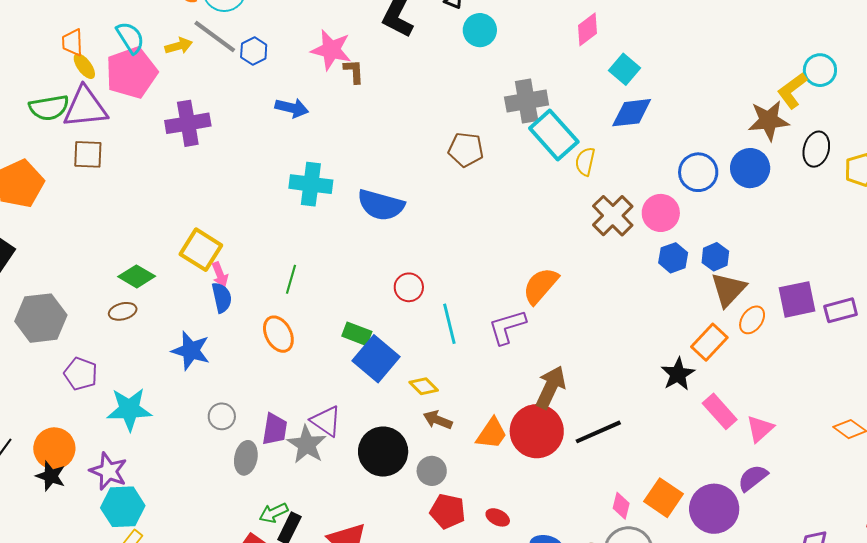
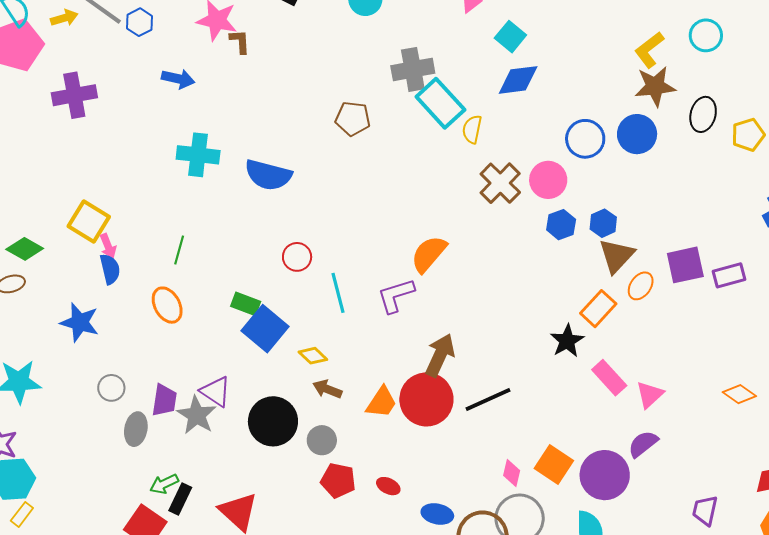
yellow L-shape: (792, 91) -> (649, 50), moved

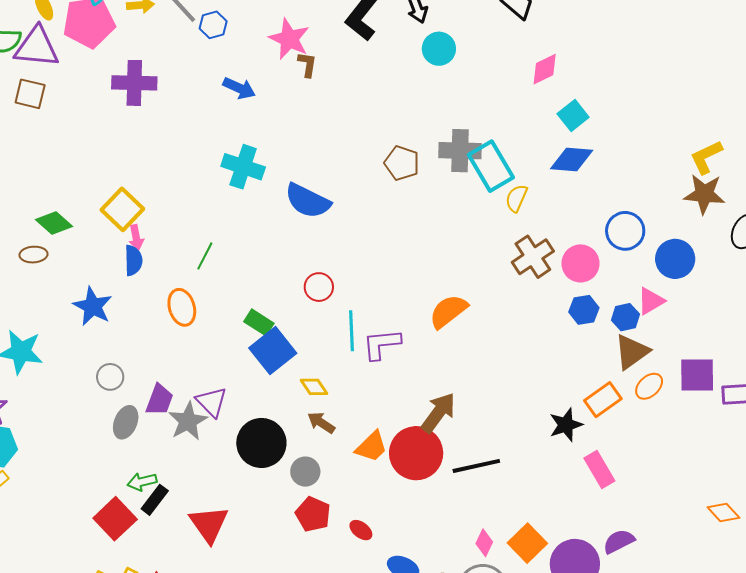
gray cross: (413, 69) -> (460, 151), moved
blue circle: (637, 134) -> (675, 259), moved
purple L-shape: (396, 295) -> (382, 344), moved
pink triangle: (650, 395) -> (651, 301), moved

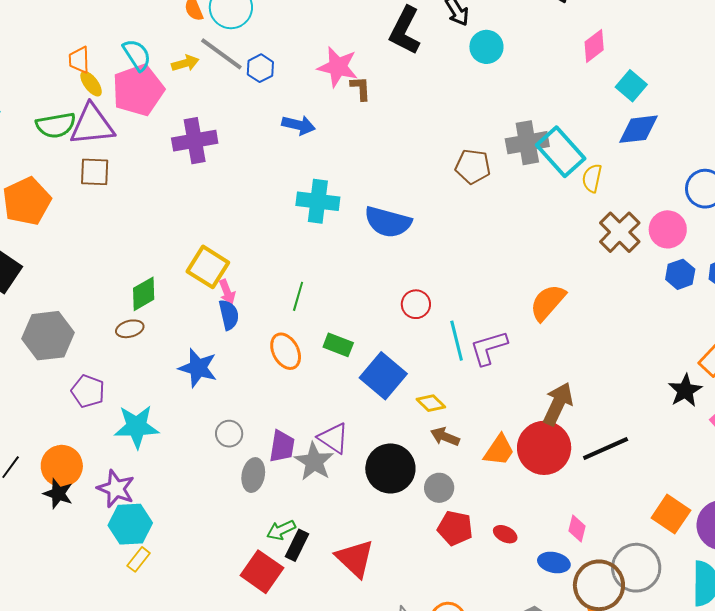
green diamond: (54, 223) -> (144, 294), turned -60
green rectangle: (259, 322) -> (338, 345), moved
pink diamond: (484, 543) -> (577, 529), moved

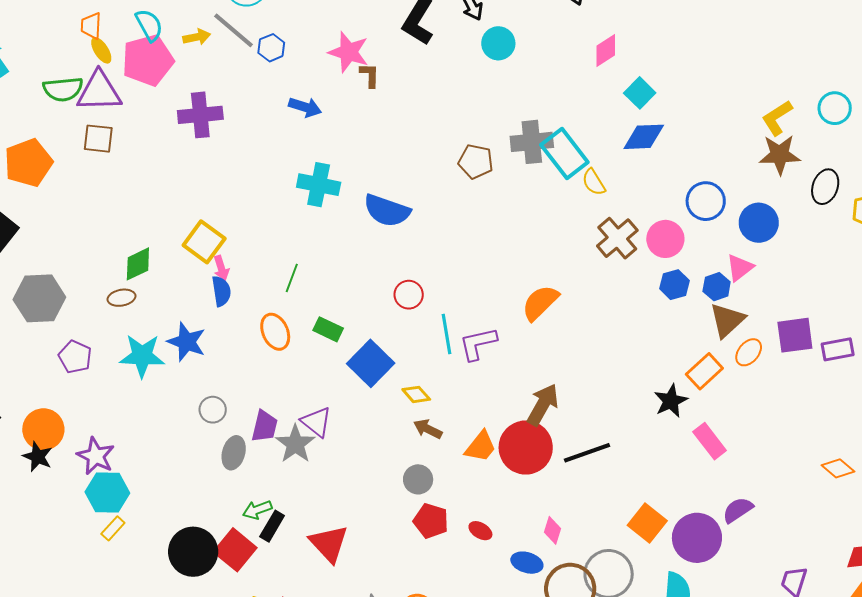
yellow semicircle: (592, 178) -> (594, 182), turned -48
cyan star: (137, 427) -> (142, 356), moved
black circle: (390, 468) -> (193, 552), moved

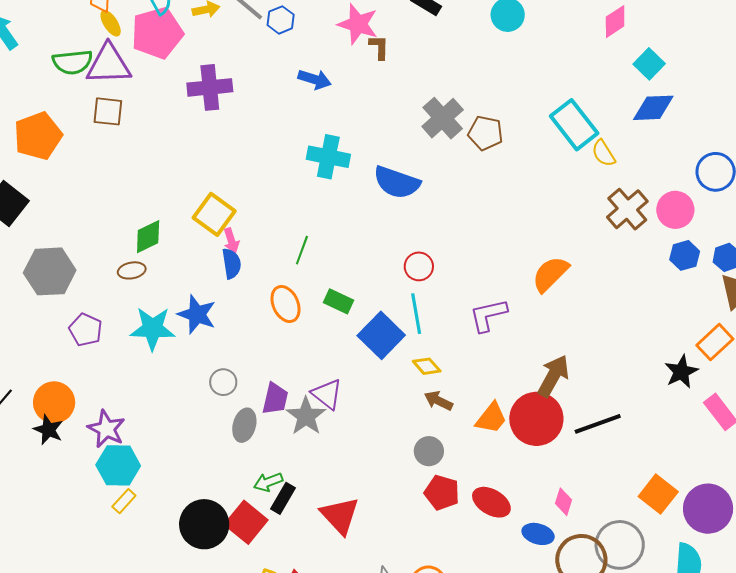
gray cross: (532, 142) -> (443, 118), moved, turned -36
cyan line: (446, 334) -> (416, 314), moved
red ellipse: (480, 531) -> (491, 502), size x1.6

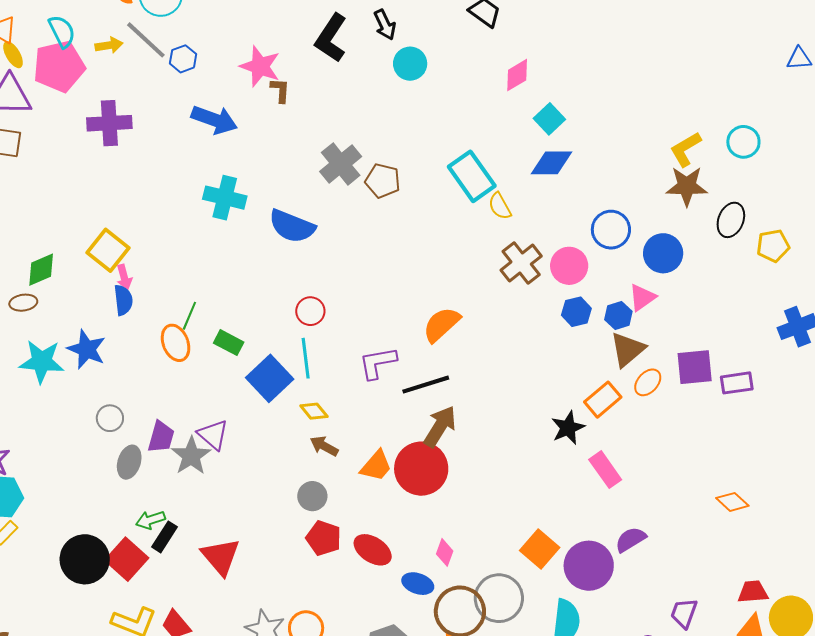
blue arrow: (315, 79) -> (214, 120), size x1.4
green line: (302, 250) -> (189, 316), moved
black line: (598, 424) -> (426, 385), moved

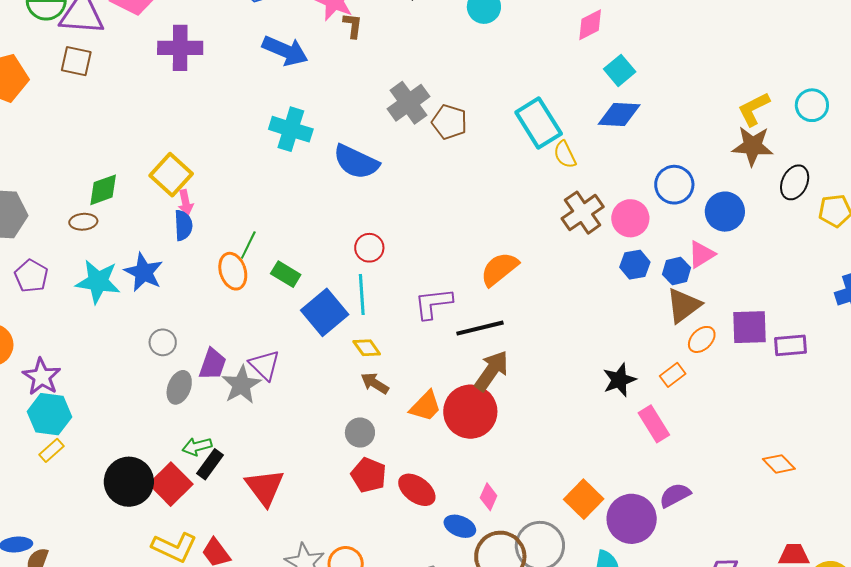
orange rectangle: (603, 400) -> (673, 375), moved, size x0.7

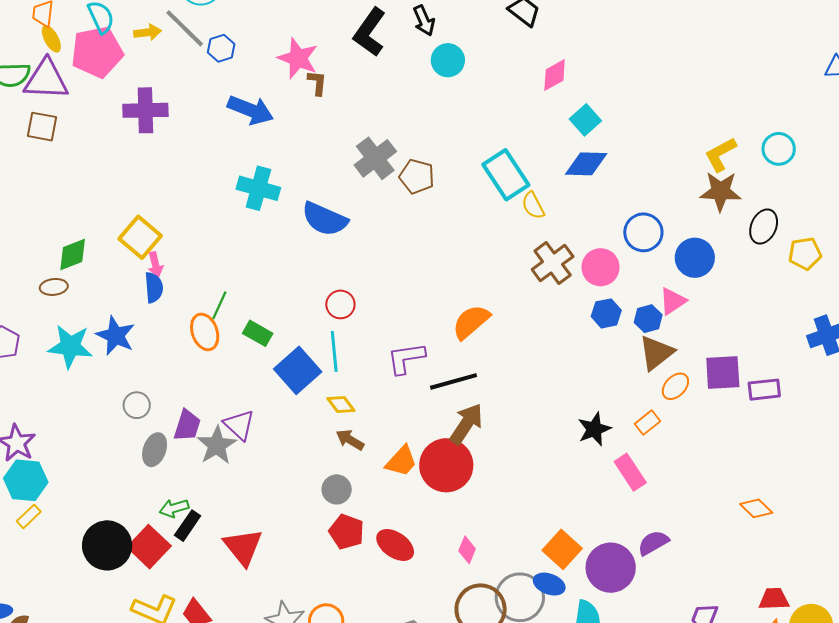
blue ellipse: (460, 526) -> (549, 584), moved

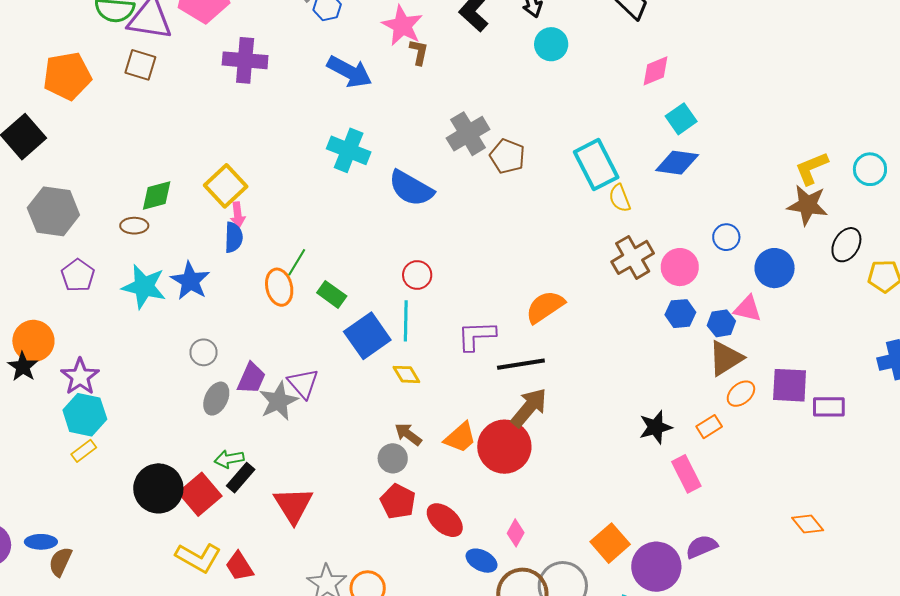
blue circle: (643, 232) -> (726, 237), size x0.7
pink triangle: (673, 301) -> (748, 309), turned 40
brown arrow: (350, 440) -> (408, 434), moved
blue ellipse: (549, 584) -> (482, 561), moved

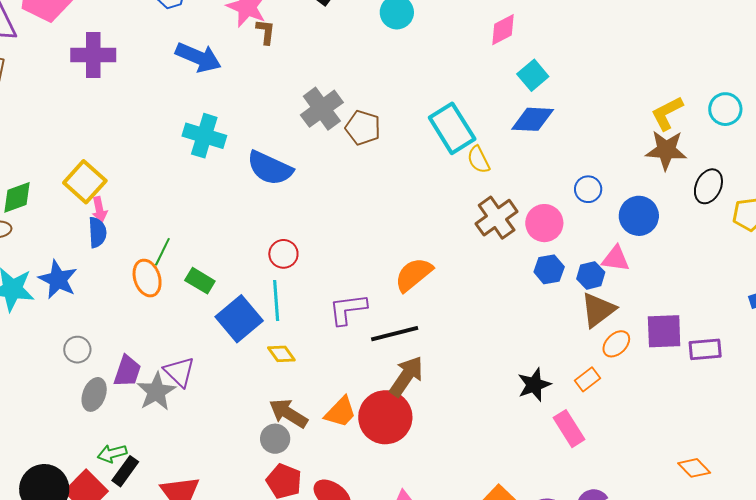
brown arrow: (408, 434) -> (288, 413), size x1.4

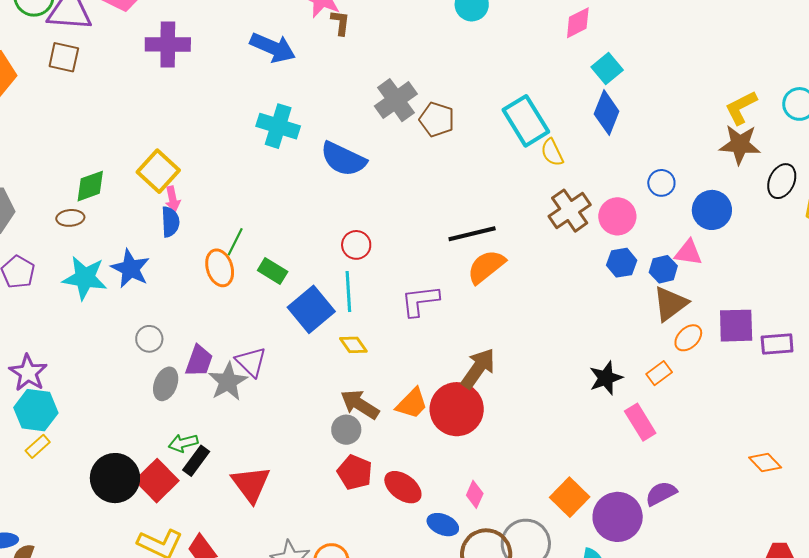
blue diamond: (533, 119) -> (607, 113), turned -72
black line: (395, 334) -> (472, 234), moved

